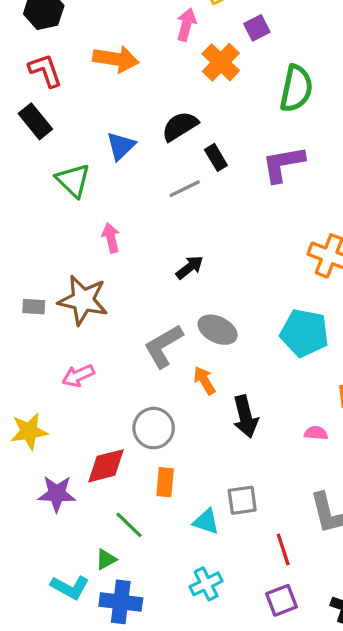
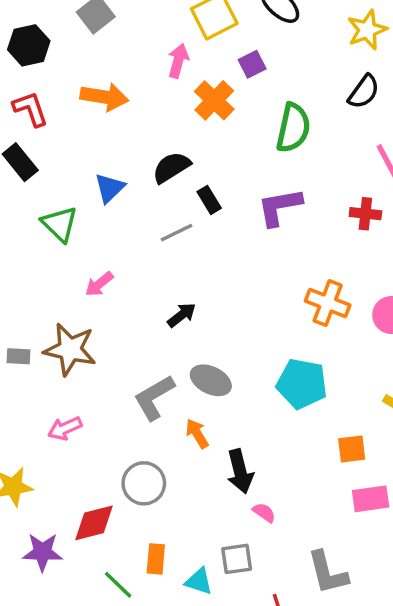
pink arrow: (111, 238) -> (99, 284), turned -116
pink semicircle: (316, 433) -> (264, 513), moved, turned 30
orange rectangle: (165, 482) -> (156, 559), moved

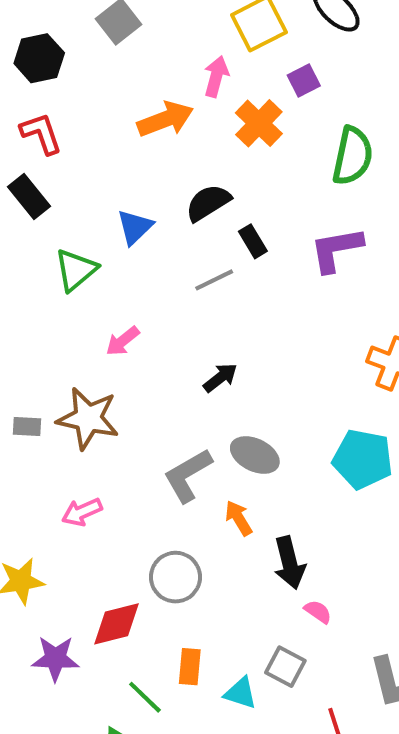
orange arrow: (104, 97) -> (165, 119), moved, turned -30
green triangle: (60, 224) -> (76, 270), turned 36
gray square: (237, 559) -> (285, 667), turned 36

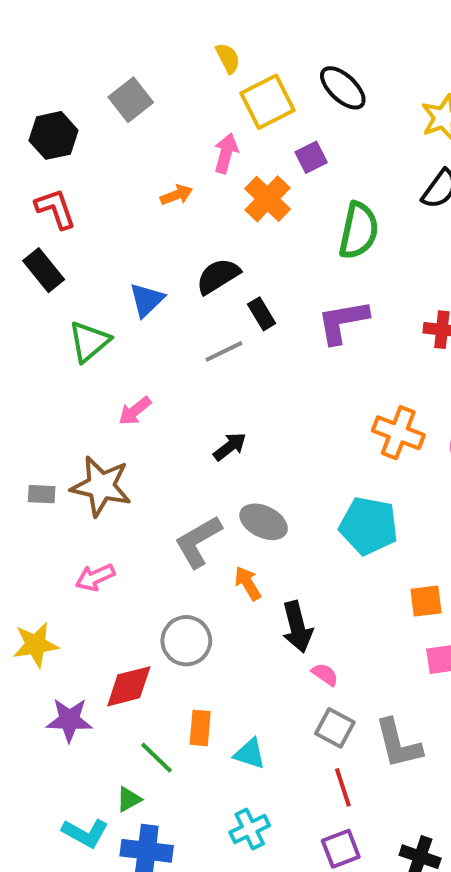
orange arrow: (165, 119) -> (176, 195), size x0.6
gray square: (285, 667) -> (335, 728), moved

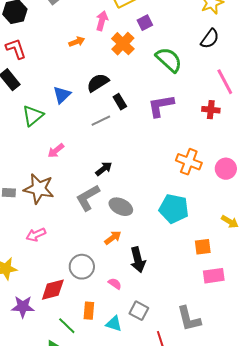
green semicircle: (359, 231) -> (169, 60), turned -60
gray L-shape: (198, 542) -> (88, 198), moved
orange arrow: (248, 583) -> (113, 238), turned 84
pink semicircle: (325, 674) -> (115, 284), moved
gray square: (335, 728) -> (139, 311), moved

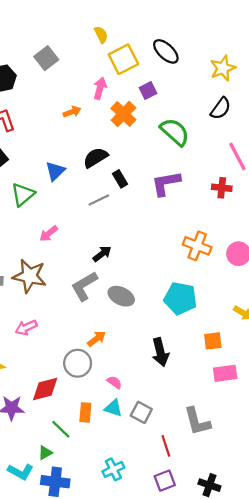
orange arrow: (113, 238) -> (97, 339), moved
black arrow: (138, 260) -> (160, 352), moved
cyan triangle: (114, 324) -> (113, 408), moved

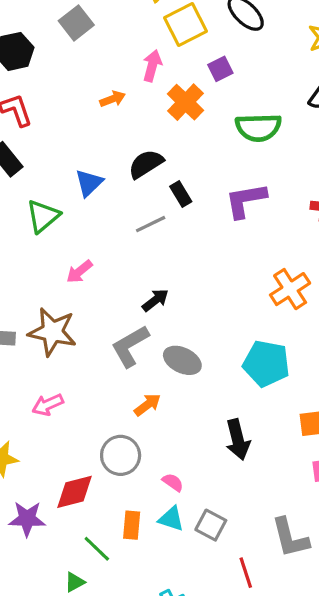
green semicircle: (175, 132) -> (258, 127), turned 136
orange cross: (197, 246) -> (290, 289), turned 36
orange arrow: (97, 339) -> (147, 405), moved

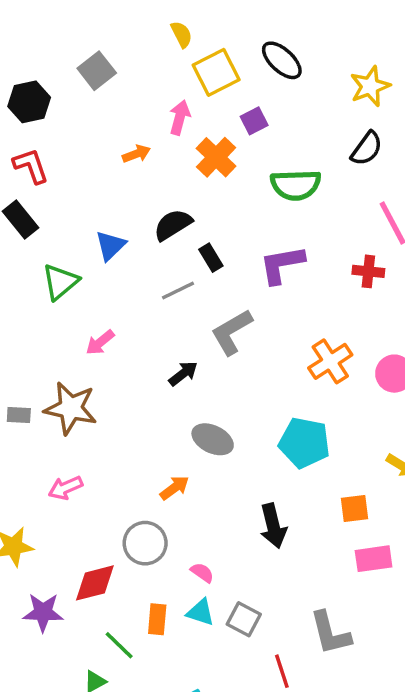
gray L-shape: (130, 346) -> (232, 332), moved

